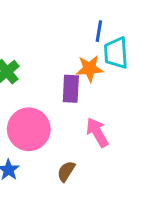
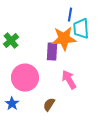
orange star: (90, 69) -> (64, 39), size x1.4

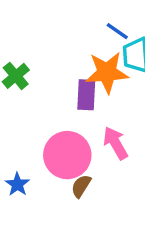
blue line: (70, 15) -> (117, 31), turned -64
pink circle: (25, 78) -> (67, 155), moved

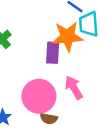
brown semicircle: (81, 186) -> (49, 119), turned -112

